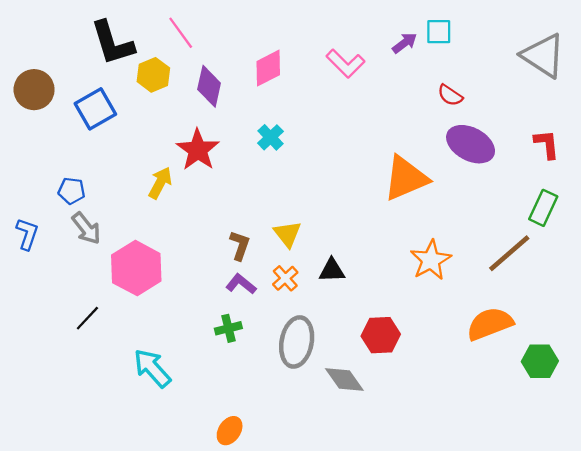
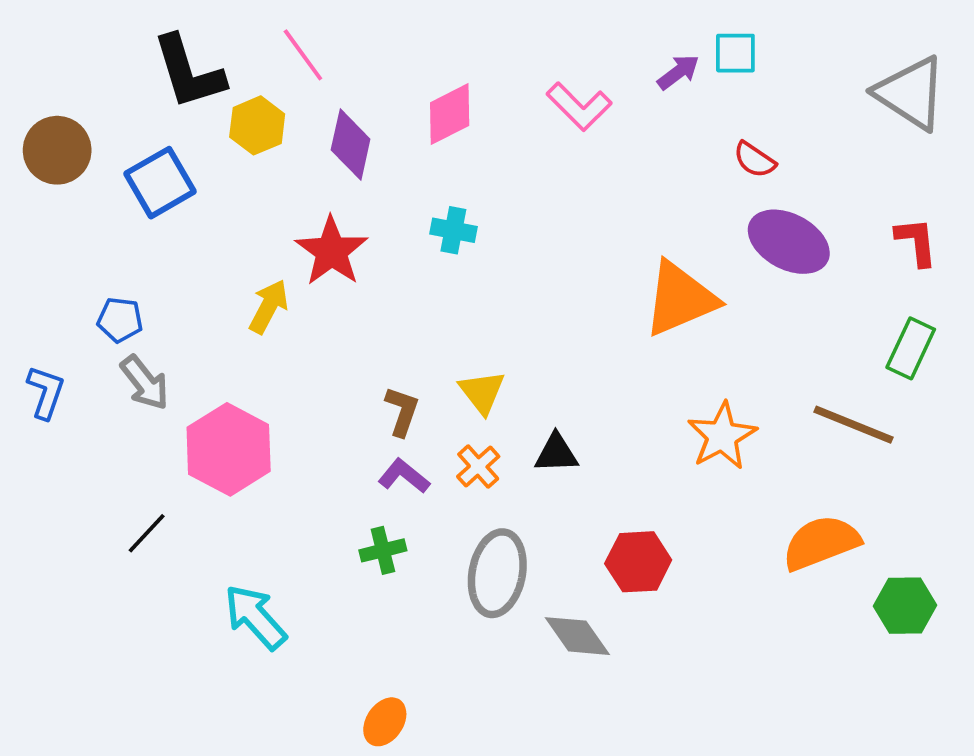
cyan cross: (270, 137) -> (453, 230), turned -35
brown line: (509, 253) -> (854, 425), turned 63

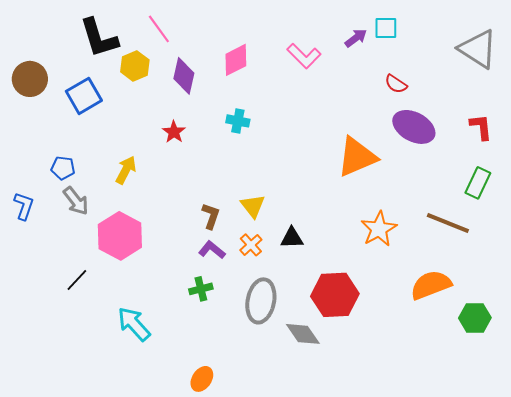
red star: (331, 251) -> (174, 132), size x0.6
yellow arrow: (269, 306) -> (126, 170), moved
red hexagon: (638, 562) -> (335, 295), size x1.4

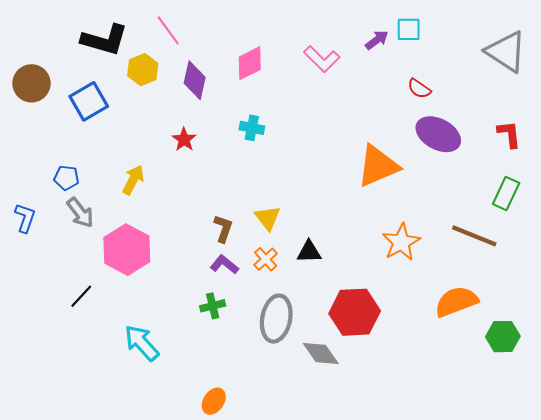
black L-shape: (99, 38) -> (105, 40), turned -57

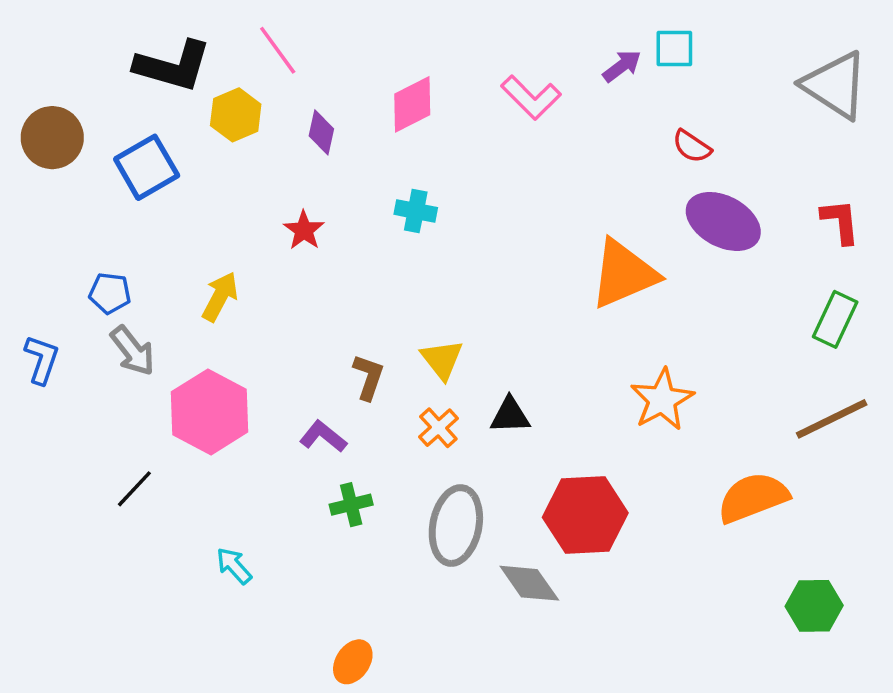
purple diamond: (195, 80) -> (321, 132), size x0.7
brown line: (474, 236) -> (832, 419), moved, turned -48
purple L-shape: (224, 265) -> (323, 436), moved
green hexagon: (503, 337) -> (814, 606), moved
cyan arrow: (142, 343) -> (234, 566), size x0.6

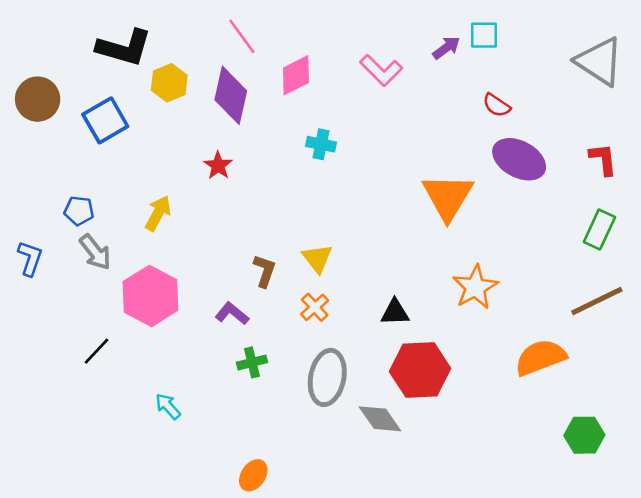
pink line: (278, 50) -> (242, 36), moved
purple diamond: (321, 132) -> (231, 95), size x1.8
cyan cross: (416, 211) -> (321, 144), moved
orange triangle: (624, 274) -> (448, 197), turned -36
black triangle: (510, 415) -> (395, 312), moved

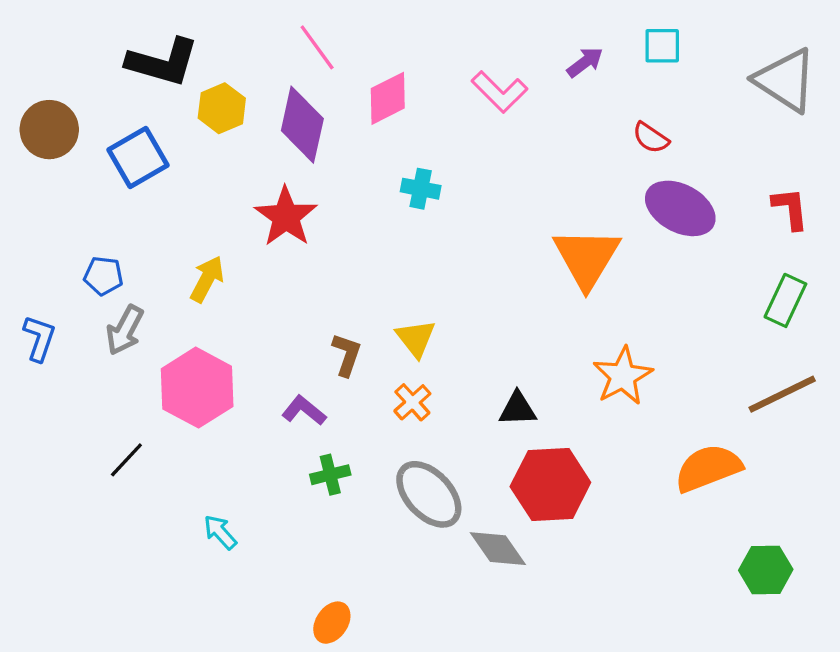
cyan square: (484, 35) -> (662, 46), moved
red star: (218, 166) -> (286, 217), size x1.6
gray arrow: (95, 252) -> (125, 330), turned 66
gray ellipse: (327, 377) -> (429, 494), turned -54

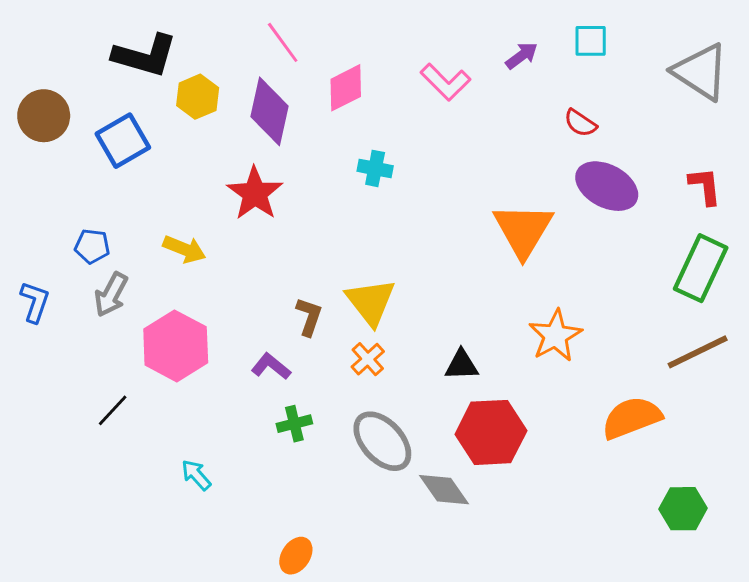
yellow arrow: (207, 279) -> (184, 249), turned 84
green rectangle: (785, 300) -> (701, 268), size x1.4
yellow triangle: (416, 338) -> (371, 302), size x1.4

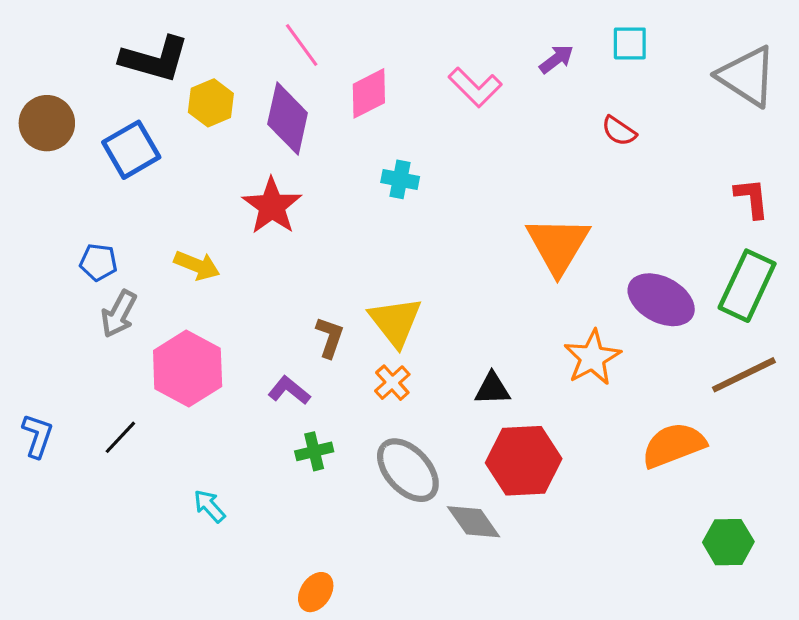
purple ellipse: (607, 186) -> (661, 300), moved
blue L-shape: (35, 302) -> (37, 436), moved

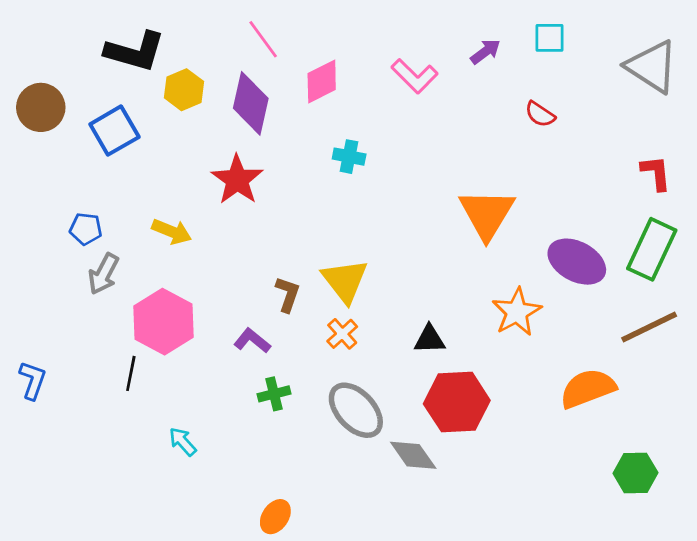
black line: (120, 437) -> (131, 373), moved, turned -32

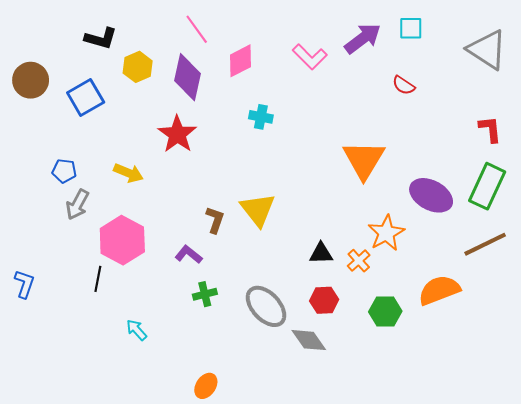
black L-shape: (135, 52) -> (101, 38), size x0.7
purple arrow: (485, 52) -> (363, 38), size x1.6
orange cross: (342, 334) -> (359, 261), moved
red hexagon: (457, 402) -> (324, 300), moved, size x0.6
green hexagon: (635, 473) -> (385, 312), moved

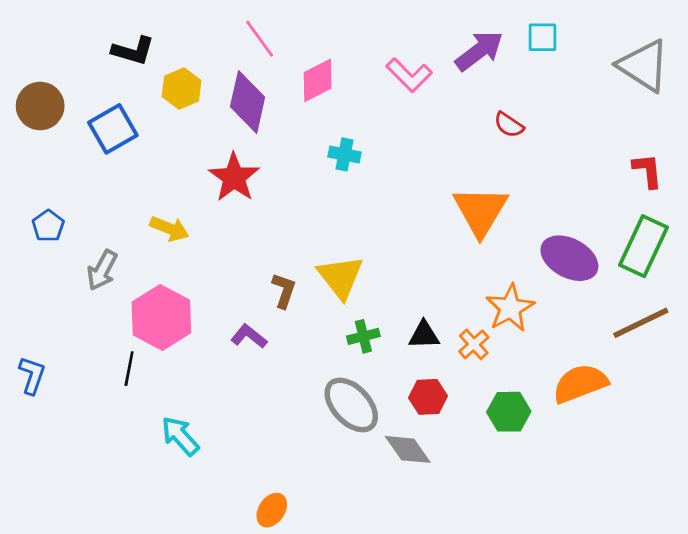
red semicircle: (404, 85) -> (509, 125), moved
blue pentagon: (64, 171) -> (48, 226), moved, turned 30
green cross: (205, 294) -> (363, 336), moved
cyan arrow: (137, 330) -> (180, 436), size x1.4

